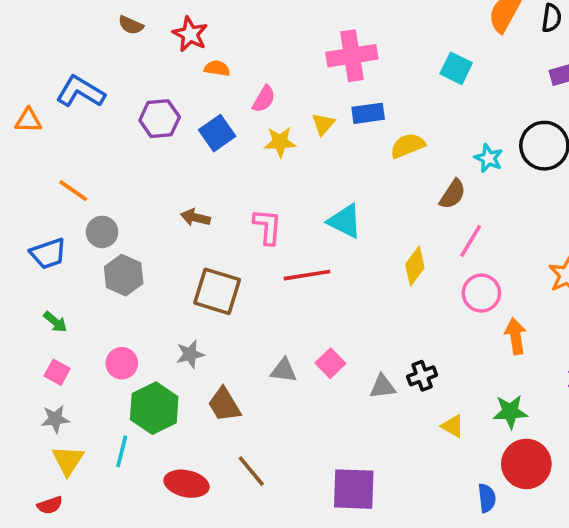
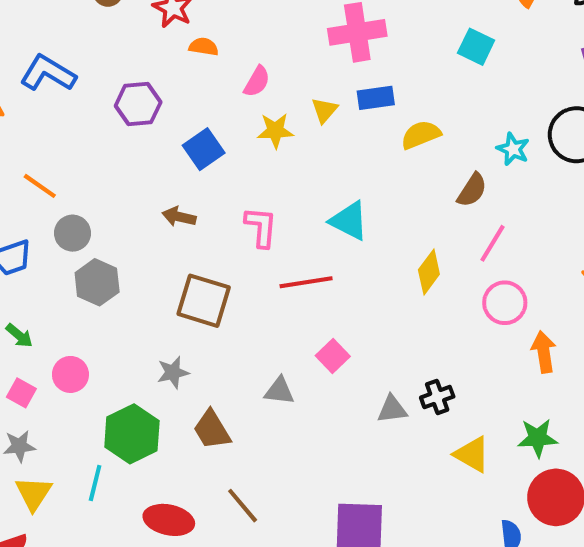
blue square: (217, 133) -> (204, 149), moved
pink circle: (122, 363) -> (70, 374), moved
pink square: (330, 363) -> (333, 356), moved
yellow triangle: (453, 426) -> (472, 454), size x1.4

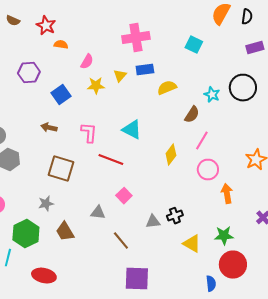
red line: (306, 282) -> (111, 160), turned 30
brown line: (243, 506) -> (121, 241), moved

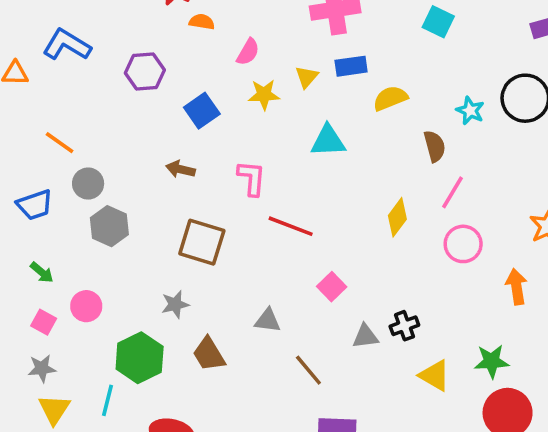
brown semicircle: (192, 115) -> (435, 146), turned -48
cyan triangle: (132, 130) -> (328, 141), moved, turned -30
orange arrow: (227, 194) -> (516, 287), moved
pink square: (124, 196) -> (332, 287), moved

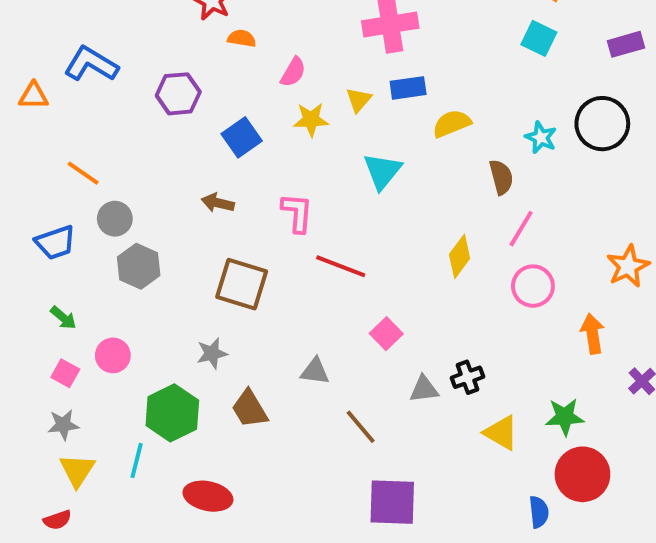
cyan square: (438, 22) -> (539, 38), moved
cyan triangle: (328, 141) -> (382, 171), turned -48

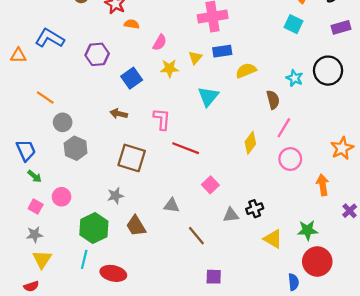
blue trapezoid: (55, 242) -> (26, 150), moved, turned -95
cyan line: (137, 460) -> (84, 259), moved
purple square: (392, 502) -> (214, 277), size x0.6

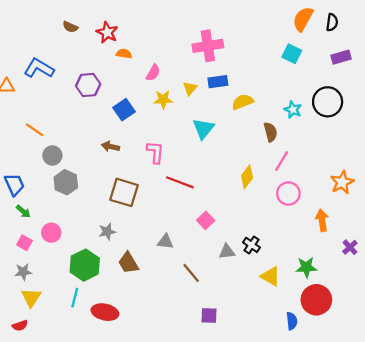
black cross: (255, 209) -> (251, 245), turned -35

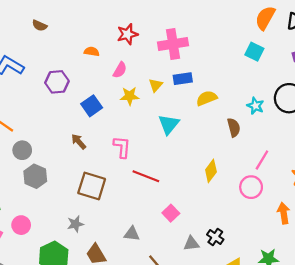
red star: (107, 32) -> (127, 34), moved, turned 30
brown arrow: (111, 147) -> (79, 142), turned 35
pink line: (282, 161) -> (262, 160), moved

